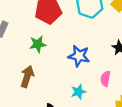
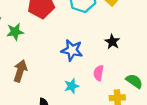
green star: (38, 44) -> (15, 32), moved

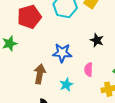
brown arrow: (20, 71) -> (40, 74), moved

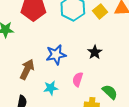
blue star: (62, 53) -> (56, 55), turned -30

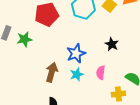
cyan star: (51, 88) -> (77, 74), moved

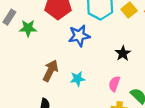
blue star: (76, 53) -> (79, 36), moved
pink semicircle: (101, 73) -> (114, 84), moved

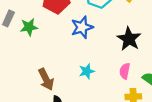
black star: (123, 53) -> (129, 39), size x1.5
brown arrow: (50, 71) -> (46, 79), moved, turned 135

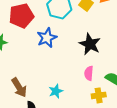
cyan star: (87, 71) -> (56, 91), moved

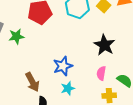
blue star: (47, 38) -> (63, 66), moved

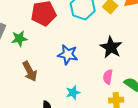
blue star: (63, 66) -> (68, 55), moved, turned 30
brown arrow: (32, 82) -> (30, 71), moved

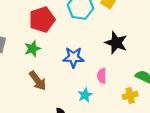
green star: (19, 39) -> (32, 49), moved
pink semicircle: (108, 77) -> (102, 76), moved

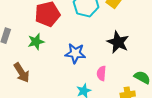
brown arrow: (38, 81) -> (22, 73), moved

